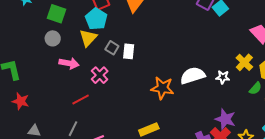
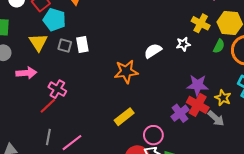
cyan pentagon: (96, 19) -> (54, 20), moved
pink cross: (100, 75) -> (57, 89), moved
white semicircle: (193, 76) -> (153, 51), size x0.7

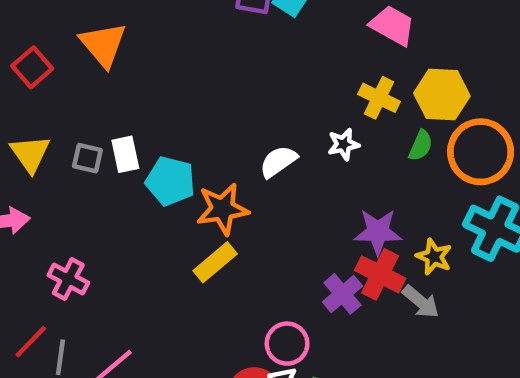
cyan pentagon: (54, 20) -> (170, 181), moved
pink cross: (57, 89) -> (68, 279), moved
red line: (48, 106) -> (31, 342), moved
yellow rectangle: (124, 117) -> (215, 262), moved

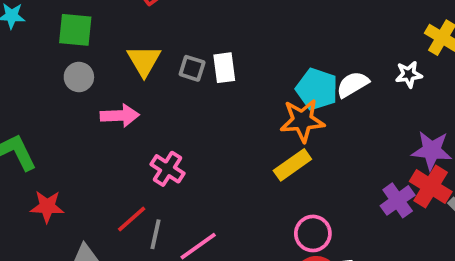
cyan pentagon: (170, 181) -> (317, 89), moved
pink circle: (287, 344) -> (313, 233), moved

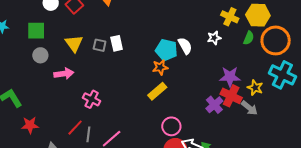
white semicircle: (353, 84) -> (185, 46), turned 96
orange star: (302, 120) -> (160, 67), size x0.7

